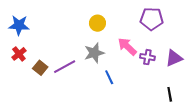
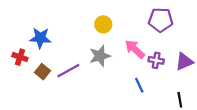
blue star: (19, 25) -> (40, 38), moved
red cross: (19, 54) -> (20, 57), turned -32
blue line: (109, 77) -> (139, 85), moved

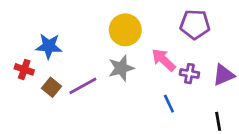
yellow circle: (103, 24) -> (125, 30), size x1.5

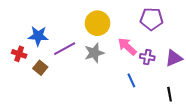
purple line: (83, 86) -> (65, 49), moved

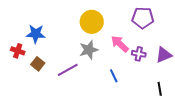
purple line: (65, 49) -> (68, 70), moved
blue line: (131, 80) -> (114, 76), moved

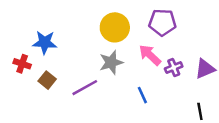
purple pentagon: (143, 18) -> (162, 22), moved
purple cross: (139, 54) -> (174, 68), turned -32

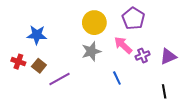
purple pentagon: (162, 22) -> (133, 18), turned 30
red cross: (22, 64) -> (18, 62), moved
purple line: (85, 88) -> (59, 79), moved

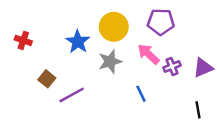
purple pentagon: (133, 18) -> (161, 22), turned -30
blue star: (37, 35) -> (78, 42), moved, turned 30
red cross: (18, 62) -> (23, 40), moved

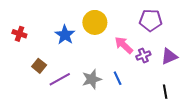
purple pentagon: (161, 22) -> (151, 20), moved
gray star: (110, 61) -> (92, 79), moved

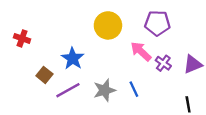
purple pentagon: (151, 20) -> (157, 23), moved
blue star: (65, 35) -> (73, 58), moved
purple cross: (143, 55) -> (163, 63), turned -32

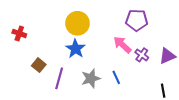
yellow circle: (108, 25) -> (77, 23), moved
blue star: (73, 58) -> (75, 49), moved
purple line: (68, 90) -> (59, 78), turned -45

